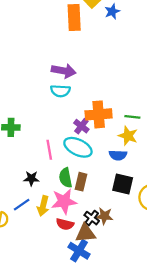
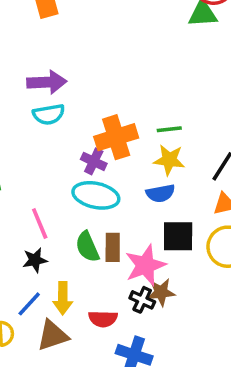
pink line: (49, 150) -> (40, 223), moved
pink star: (64, 201) -> (145, 265), moved
brown triangle: (85, 233) -> (53, 335), moved

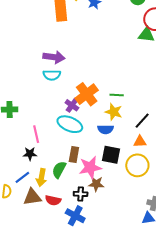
orange cross: (116, 137) -> (87, 94), turned -30
green semicircle: (87, 247) -> (59, 170), moved, turned 42
black cross: (142, 300) -> (81, 194), moved, turned -32
red semicircle: (103, 319) -> (53, 200), moved

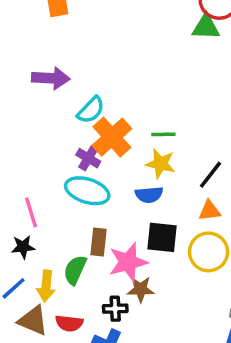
cyan semicircle: (52, 75) -> (91, 110), moved, turned -42
brown triangle: (32, 197) -> (33, 321), turned 36

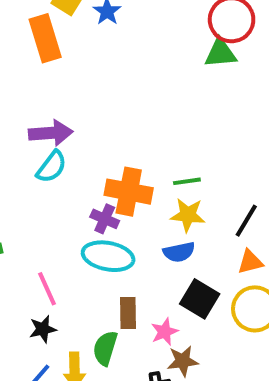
cyan semicircle: (91, 110) -> (51, 167), moved
orange cross: (112, 137) -> (129, 192), turned -30
black square: (162, 237) -> (200, 299), turned 32
pink star: (128, 262) -> (165, 332), size x0.6

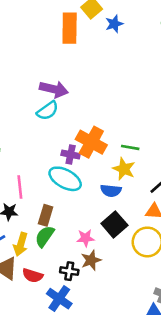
purple cross: (105, 219) -> (71, 155), turned -30
brown rectangle: (128, 313) -> (46, 215), moved
brown star: (183, 361) -> (91, 260), turned -30

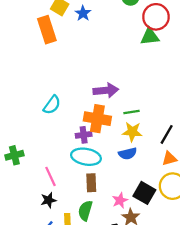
purple arrow: (54, 89) -> (106, 90), moved
brown rectangle: (46, 215) -> (91, 183), moved
black square: (114, 224) -> (144, 193), moved

